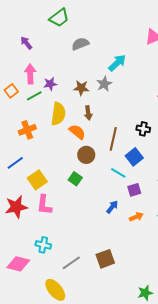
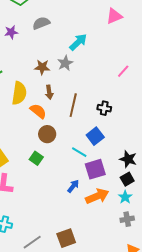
purple star: (50, 84) -> (11, 32), moved
brown line: (113, 139) -> (73, 105), moved
purple square: (134, 190) -> (95, 169), size x1.5
orange arrow: (136, 217) -> (97, 196), size x1.6

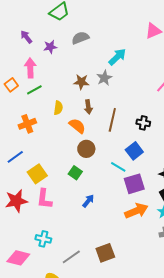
yellow semicircle: (19, 93) -> (58, 108), size x0.6
blue arrow: (73, 186) -> (88, 201), moved

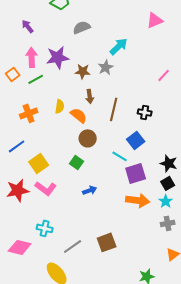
purple star: (50, 47) -> (58, 57), moved, size x1.6
yellow semicircle: (58, 108) -> (60, 106), moved
pink L-shape: (44, 199) -> (46, 188), turned -60
blue arrow: (88, 201) -> (90, 190), turned 32
orange arrow: (136, 211) -> (138, 200), turned 30

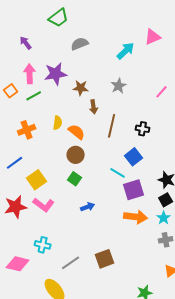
cyan arrow: (119, 46) -> (126, 51), moved
gray star: (106, 67) -> (119, 86), moved
brown arrow: (90, 96) -> (94, 107), moved
brown circle: (88, 138) -> (76, 155), moved

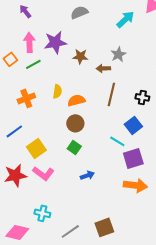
brown arrow: (94, 107) -> (103, 68), moved, turned 96
orange semicircle: (77, 132) -> (76, 100), turned -54

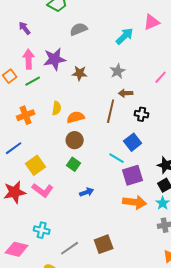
brown arrow: (103, 68) -> (126, 93), moved

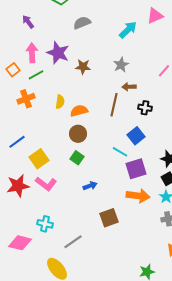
purple star: (55, 59) -> (58, 53), turned 30
orange cross: (26, 115) -> (26, 99), moved
brown square: (104, 244) -> (109, 218), moved

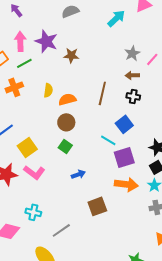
gray star: (121, 65) -> (132, 53), moved
brown arrow: (129, 87) -> (132, 75), moved

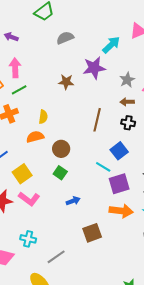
purple arrow: (16, 10) -> (11, 37), turned -32
purple star: (46, 41) -> (94, 68), moved, turned -30
orange semicircle: (67, 99) -> (35, 137), moved

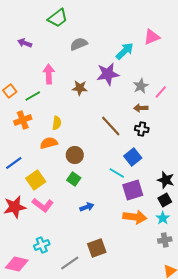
pink arrow: (15, 68) -> (49, 74), moved
brown line: (97, 120) -> (111, 126), turned -55
brown square: (92, 233) -> (97, 248), moved
cyan cross: (28, 239) -> (42, 245), turned -35

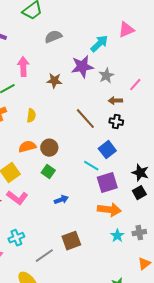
gray star: (141, 86) -> (106, 76), moved
orange semicircle: (49, 143) -> (27, 147), moved
cyan star: (163, 218) -> (117, 236), moved

